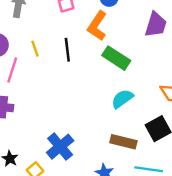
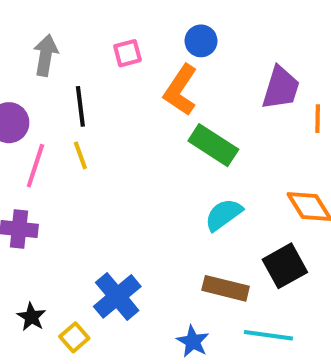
yellow line: (35, 49) -> (80, 155), moved
black line: (67, 50) -> (80, 106), moved

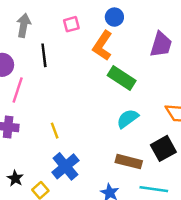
yellow line: (80, 155) -> (55, 131), moved

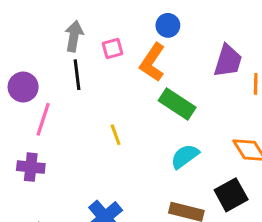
pink square: (71, 24) -> (112, 48), moved
gray arrow: (24, 25) -> (74, 36), moved
yellow line: (55, 131) -> (116, 135), moved

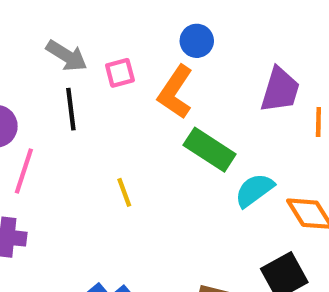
gray arrow: (74, 36) -> (67, 56), turned 112
cyan semicircle: (185, 156) -> (254, 190), moved

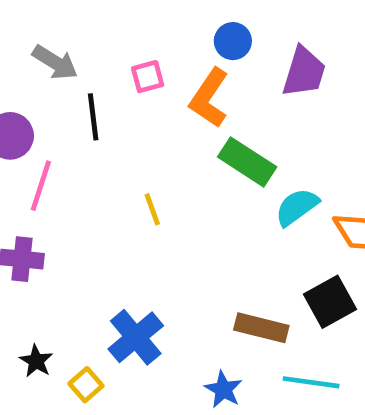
gray arrow: (67, 56) -> (55, 62), moved
purple trapezoid: (280, 90) -> (304, 72), moved

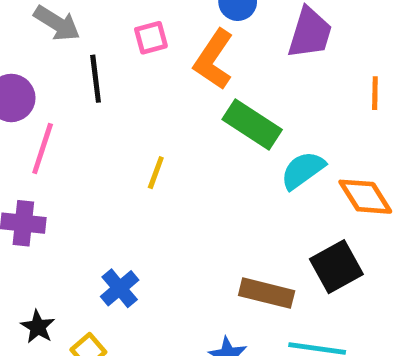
yellow line: (152, 209) -> (156, 173), turned 40
blue cross: (136, 337) -> (120, 288), moved, size x0.7

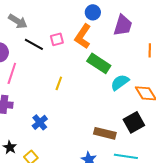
pink square: (151, 38) -> (57, 39), moved
black line: (96, 79) -> (34, 44), turned -54
blue cross: (120, 288) -> (40, 122), moved

